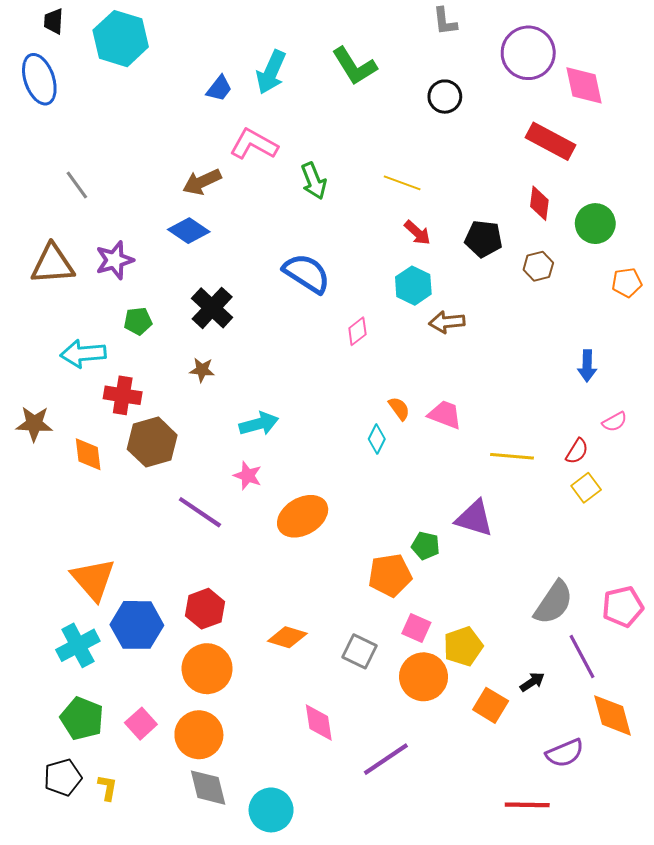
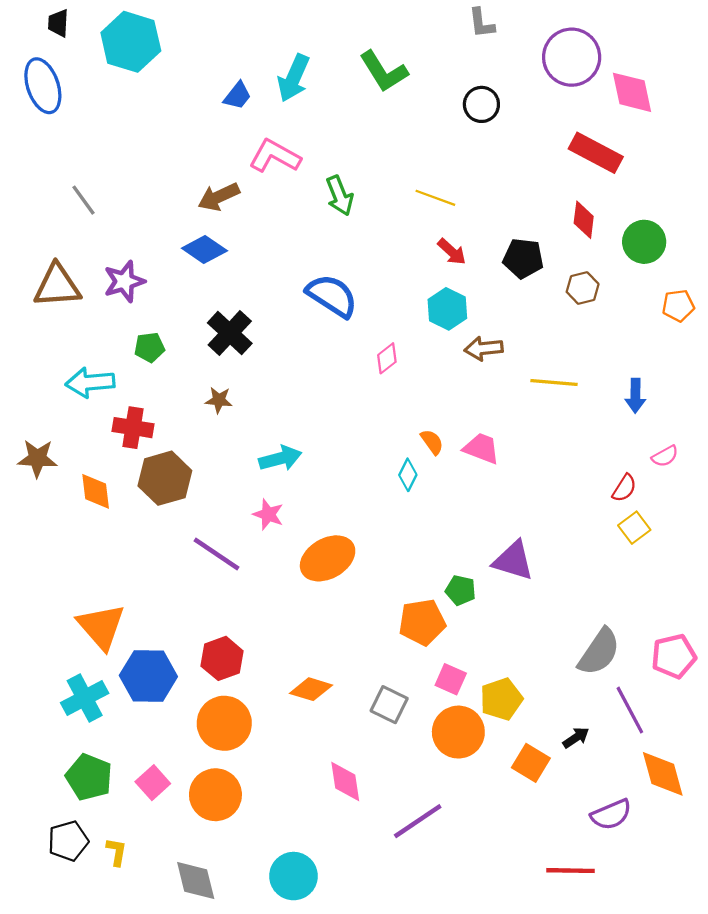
yellow line: (512, 456) -> (554, 383), moved
gray diamond: (208, 788) -> (196, 880), moved

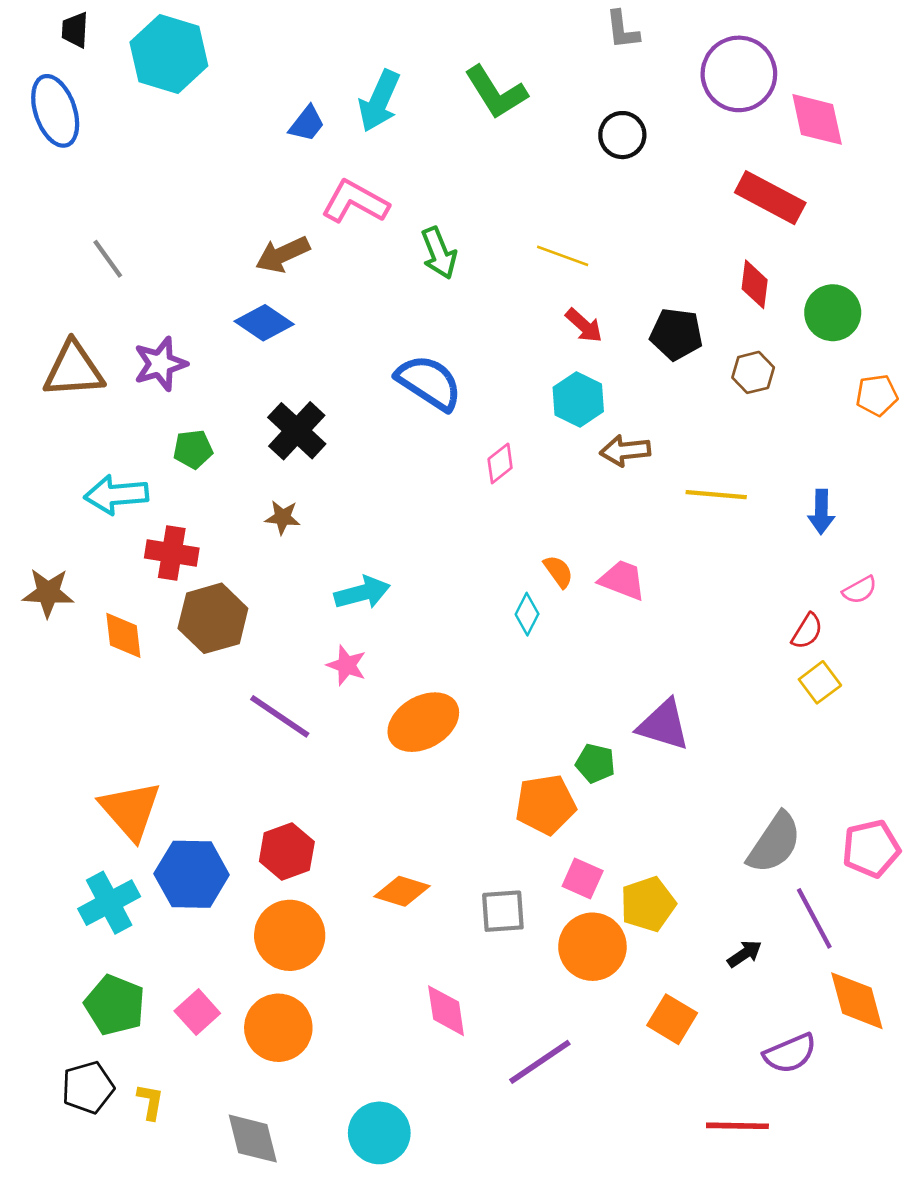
gray square: (389, 705) -> (503, 911), turned -30
orange square: (531, 763) -> (672, 1019), moved

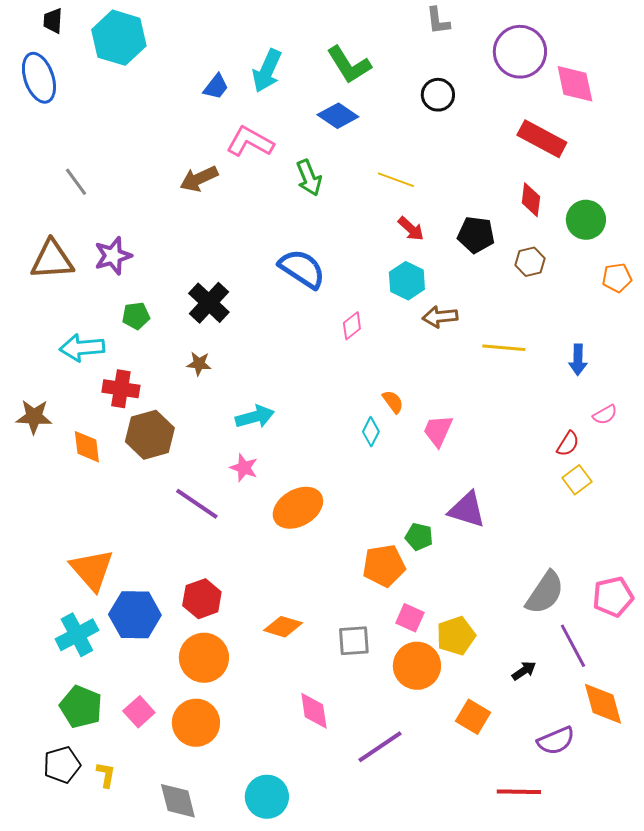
blue diamond: (264, 323) -> (338, 116), moved
pink trapezoid: (622, 580) -> (438, 431), moved, turned -87

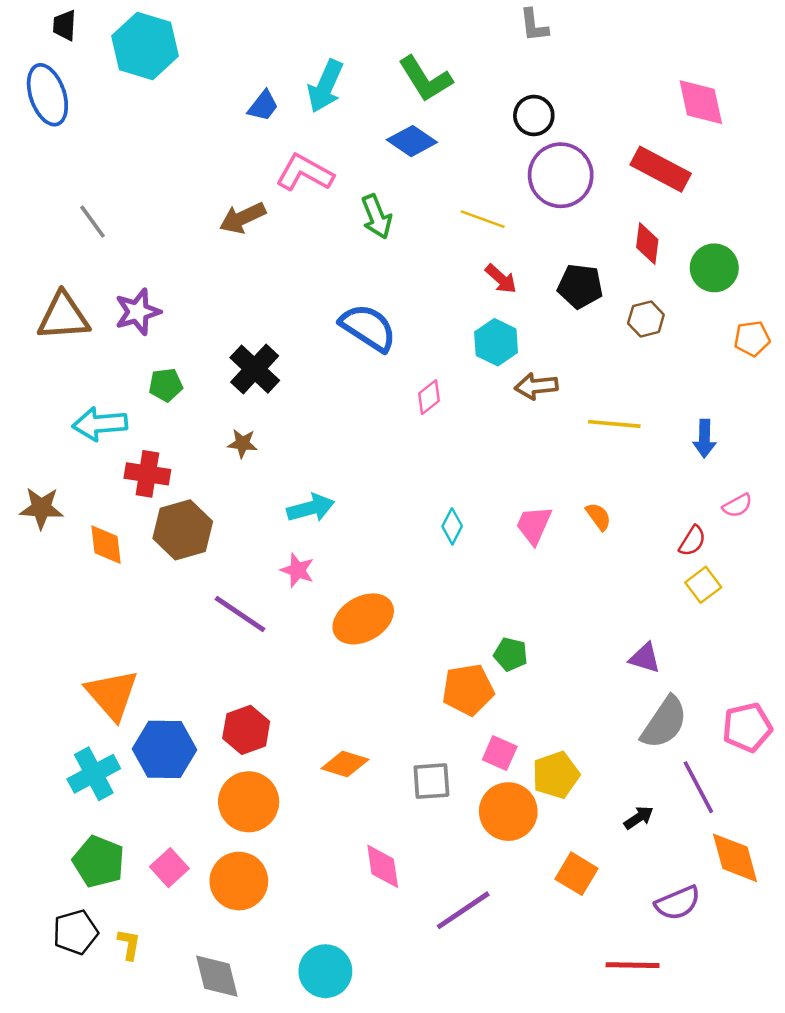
purple circle: (520, 52) -> (561, 175), moved
orange semicircle: (393, 402) -> (598, 517), moved
purple triangle: (467, 510) -> (645, 658), moved, size x0.7

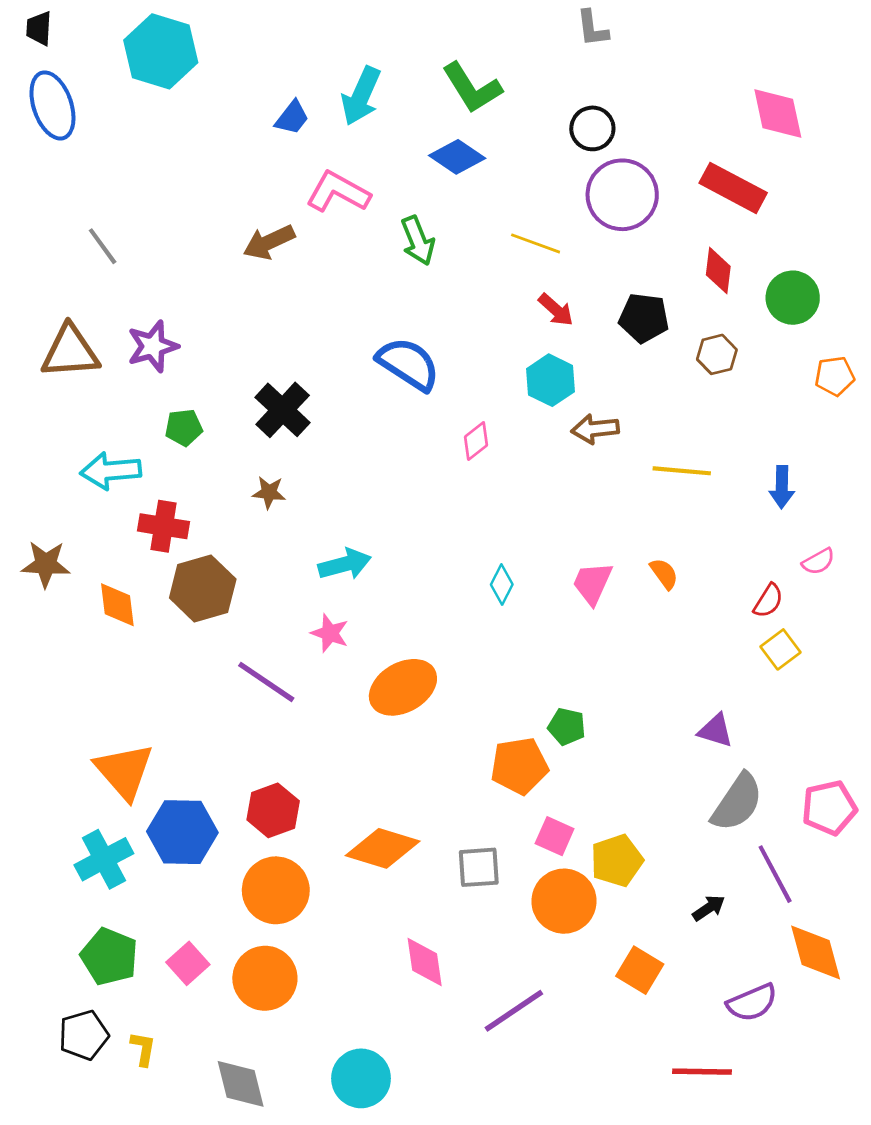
black trapezoid: (65, 25) -> (39, 28), moved
orange diamond: (345, 764) -> (383, 848), size x1.4

